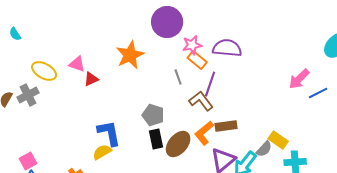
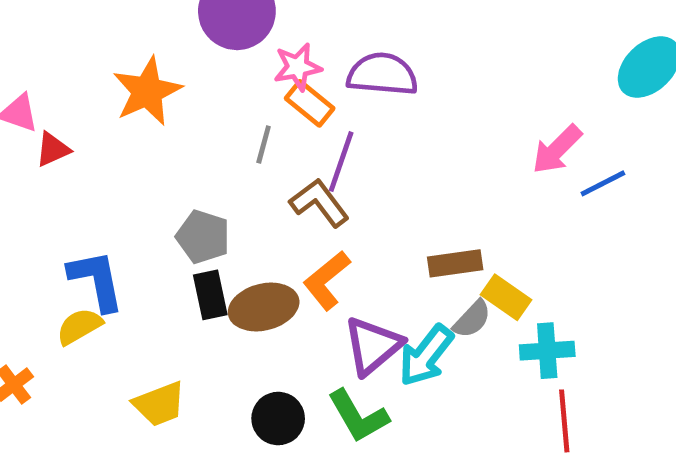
gray line: (178, 77) -> (264, 145), turned 35
brown rectangle: (226, 126) -> (455, 263), moved
brown ellipse: (178, 144) -> (264, 307), turned 36

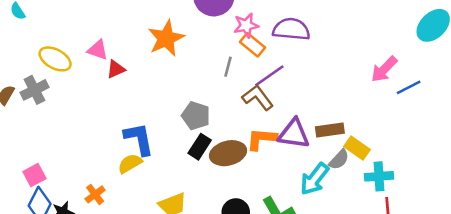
purple line: (341, 162) -> (269, 76), turned 36
orange L-shape: (327, 280) -> (262, 139), turned 44
black rectangle: (210, 295) -> (200, 147), turned 45
purple triangle: (373, 346) -> (294, 134), moved, turned 48

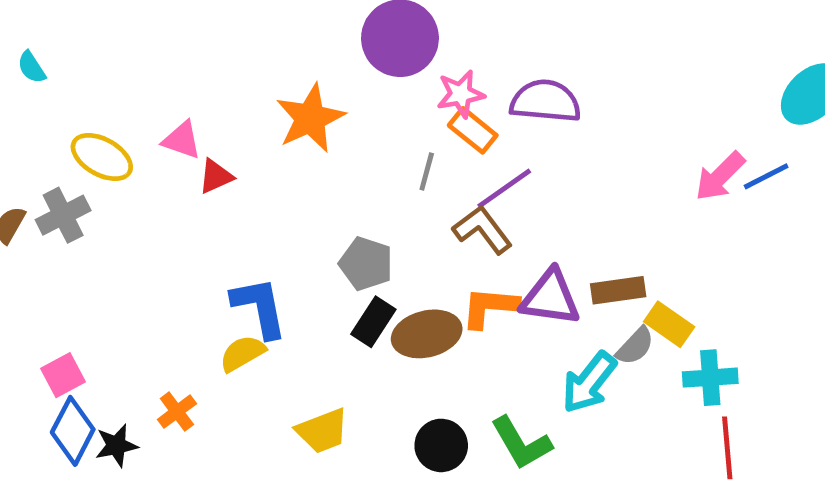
blue line: (409, 87) -> (766, 176), moved

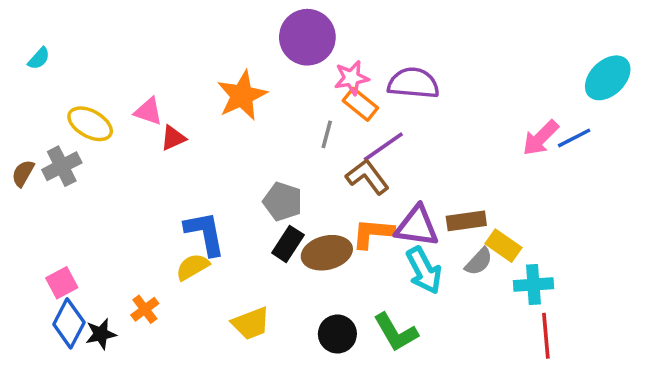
cyan semicircle: (32, 67) -> (39, 58), turned -105
cyan arrow: (589, 382) -> (424, 270), moved, turned -66

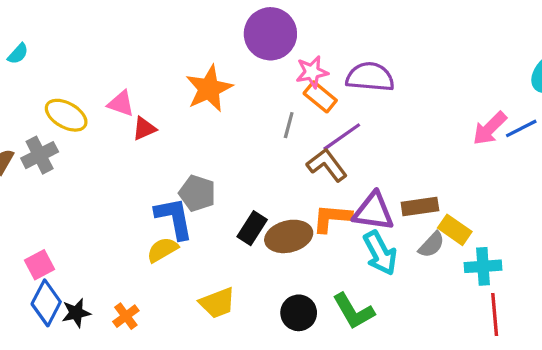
gray pentagon: (283, 202) -> (197, 193), moved
orange cross: (145, 309) -> (126, 316), moved

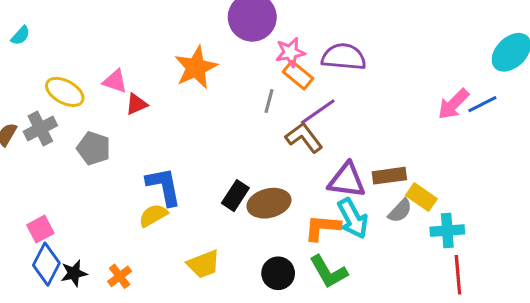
gray pentagon: (197, 193) -> (94, 148), moved
orange L-shape: (332, 218) -> (322, 228), moved

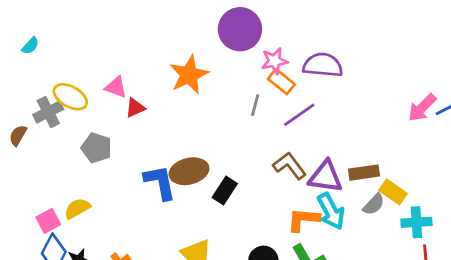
gray cross: (40, 128) -> (48, 112), moved
brown L-shape: (304, 138) -> (290, 166), moved
brown ellipse: (269, 203) -> (189, 171), moved
yellow semicircle: (153, 215) -> (77, 208), moved

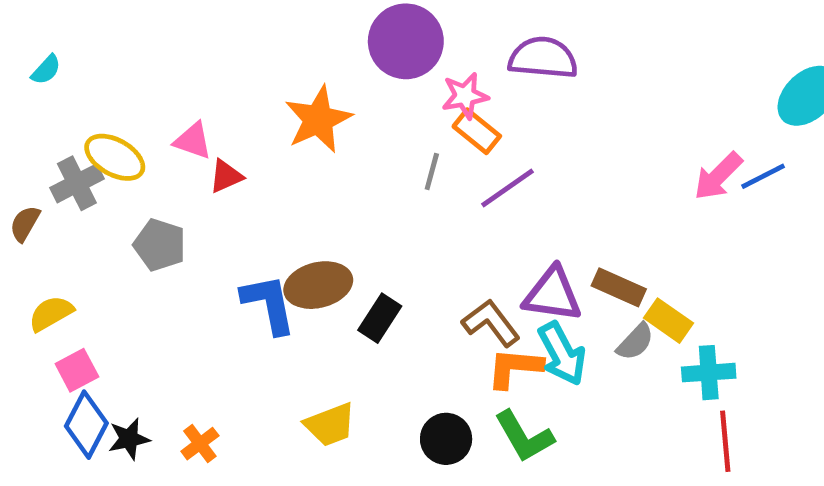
purple semicircle: (323, 65) -> (543, 58), moved
brown L-shape: (290, 166) -> (491, 323), moved
brown rectangle: (364, 173) -> (619, 287), turned 32
yellow semicircle: (77, 208) -> (51, 313), moved

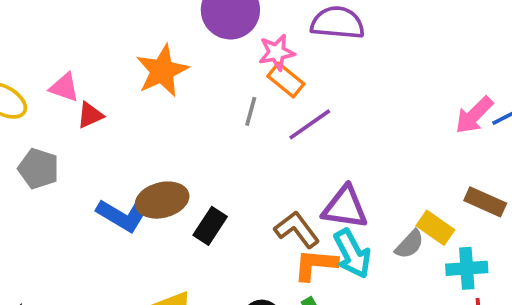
brown rectangle: (619, 287) -> (485, 202), moved
blue L-shape: (269, 304) -> (123, 215), turned 132

